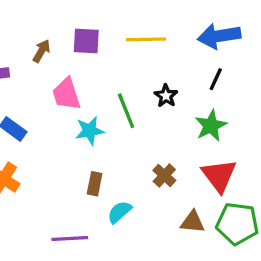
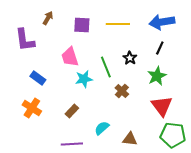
brown arrow: (41, 51) -> (48, 18), moved
brown cross: (164, 175) -> (122, 91), moved
brown rectangle: (95, 184) -> (72, 111), moved, turned 32
brown triangle: (193, 222) -> (130, 139), moved

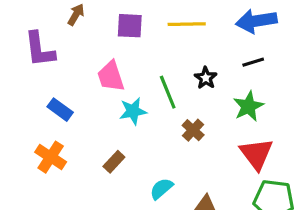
black line: (160, 48) -> (253, 62), turned 48

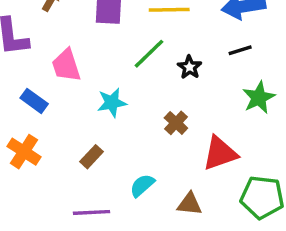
pink trapezoid: (111, 76) -> (66, 65), moved
green line: (168, 92) -> (149, 54), moved, turned 68
green star: (248, 106) -> (259, 98), moved
red triangle: (256, 154) -> (220, 153), moved, turned 48

